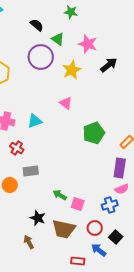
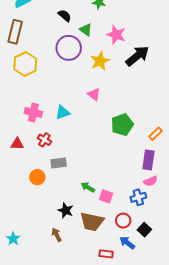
black arrow: (109, 65) -> (137, 56), size x1.4

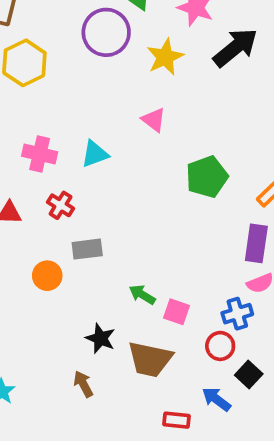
red circle: (123, 221) -> (220, 346), moved

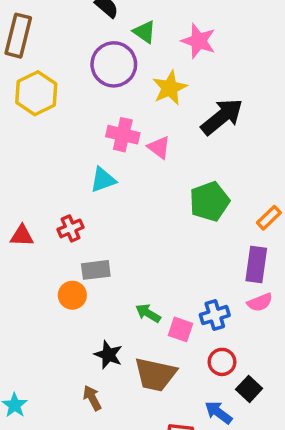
black arrow: (235, 48) -> (222, 117), moved
pink cross: (40, 154) -> (123, 135), moved
red cross: (61, 205) -> (71, 228), turned 35
orange circle: (47, 276) -> (72, 295), moved
blue cross: (237, 314) -> (215, 315), moved

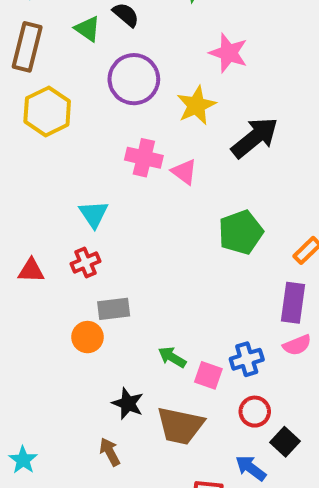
green triangle: (144, 32) -> (88, 29), moved
cyan triangle: (103, 180) -> (94, 214), moved, turned -44

